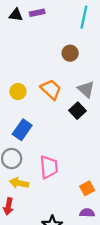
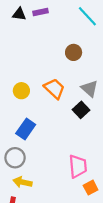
cyan line: (84, 17) -> (87, 16), turned -55
pink trapezoid: (49, 167) -> (78, 166), moved

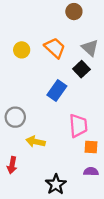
blue rectangle: (26, 129) -> (57, 90), moved
yellow arrow: (22, 182) -> (36, 142), moved
orange square: (91, 188) -> (91, 147), turned 32

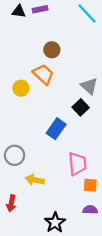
brown circle: (74, 12) -> (52, 50), moved
orange trapezoid: (55, 48) -> (43, 74), moved

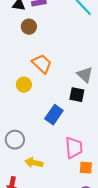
brown circle: (52, 50) -> (29, 27), moved
yellow circle: (21, 88) -> (24, 85), moved
black square: (81, 107) -> (77, 95), turned -35

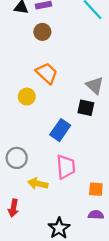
brown circle: (29, 27) -> (42, 32), moved
pink trapezoid: (74, 148) -> (66, 167), moved

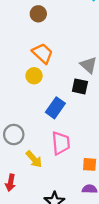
yellow circle: (27, 97) -> (34, 76), moved
yellow arrow: (38, 184) -> (34, 159), turned -144

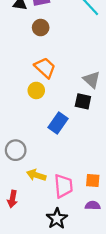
pink trapezoid: (61, 143) -> (63, 186), moved
yellow arrow: (34, 159) -> (36, 175), turned 150

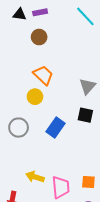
gray triangle: (92, 80) -> (87, 86), turned 30
black square: (83, 101) -> (85, 115), moved
gray circle: (16, 150) -> (19, 128), moved

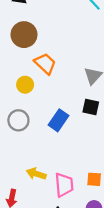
brown circle: (39, 37) -> (24, 35), moved, size x1.5
yellow circle: (35, 97) -> (25, 85), moved

